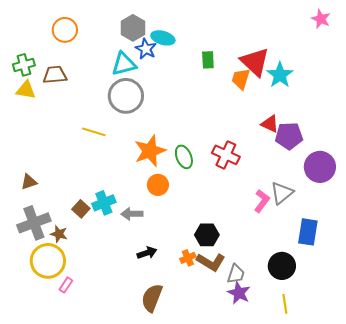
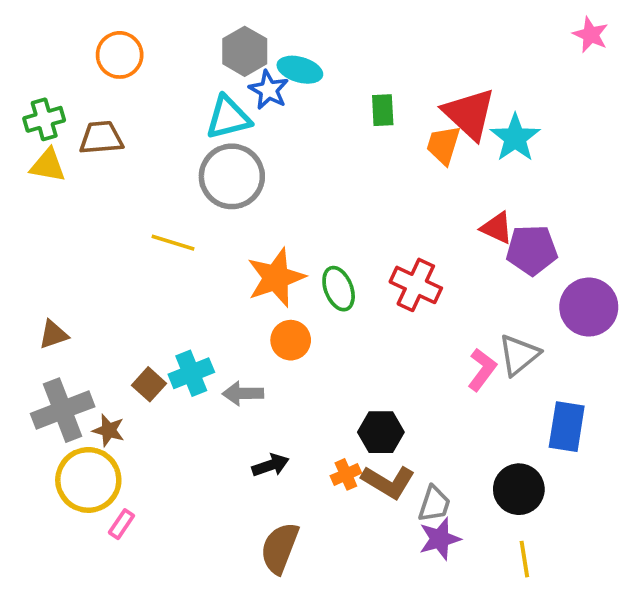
purple star: (239, 293) -> (440, 539), turned 30

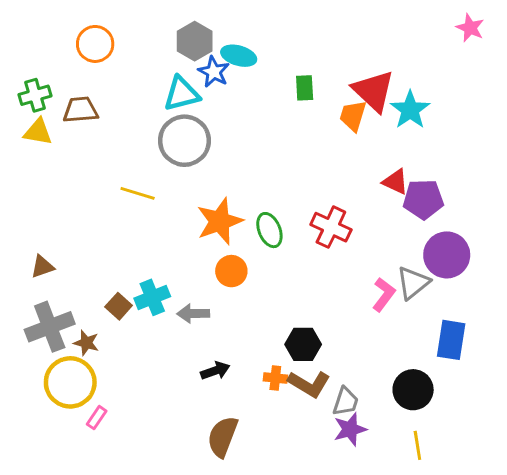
purple circle: (589, 307) -> (447, 255), moved
orange cross: (346, 474) -> (275, 378), turned 30

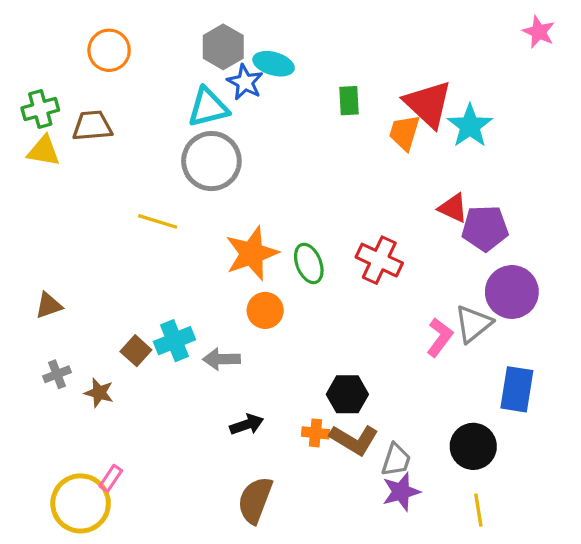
gray cross: (50, 327) -> (57, 374), size x0.5
yellow circle: (70, 382) -> (81, 503), moved

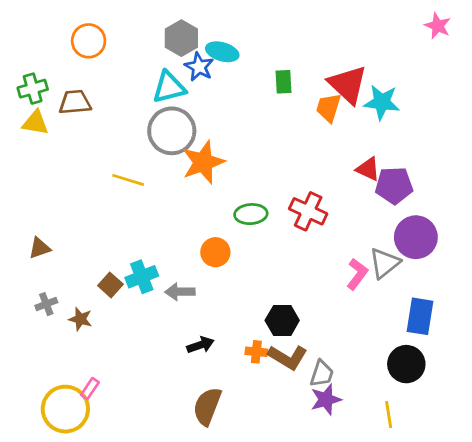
cyan star: (470, 126) -> (382, 102), turned -30
orange star: (252, 253) -> (203, 162), moved
green ellipse: (309, 263) -> (251, 214), turned -72
black circle: (473, 446) -> (406, 364), moved

